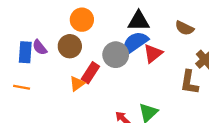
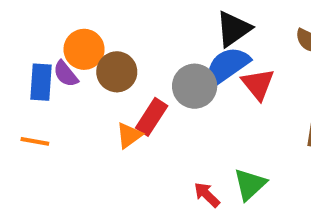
orange circle: (82, 20) -> (84, 49), moved
black triangle: (139, 21) -> (233, 29), turned -35
red triangle: (153, 53) -> (258, 84), turned -30

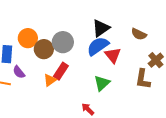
purple semicircle: (66, 74) -> (19, 72), moved
gray circle: (195, 86) -> (63, 42), moved
green triangle: (250, 184) -> (102, 83), moved

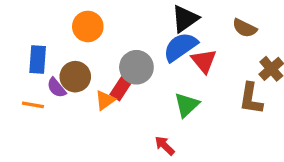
orange circle: (28, 38) -> (88, 26), moved
gray circle: (63, 42) -> (136, 67), moved
brown circle: (44, 49) -> (75, 77), moved

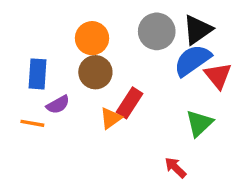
gray circle: (136, 67) -> (157, 31), moved
brown circle: (75, 77) -> (95, 72), moved
purple semicircle: (56, 88) -> (58, 105), turned -80

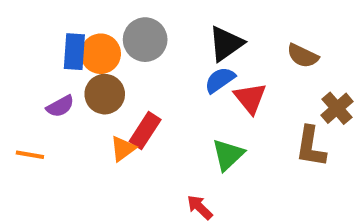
gray circle: (157, 31) -> (145, 40), moved
blue semicircle: (192, 60) -> (220, 80), size x0.7
blue rectangle: (38, 74) -> (74, 52), moved
purple semicircle: (58, 105) -> (60, 106), moved

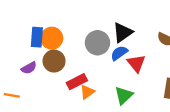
gray circle: (145, 40) -> (97, 43), moved
red rectangle: (145, 130) -> (77, 82), turned 30
orange triangle: (123, 149) -> (87, 92), moved

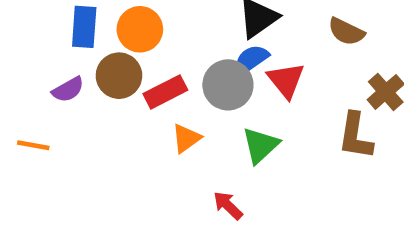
orange circle: (52, 38) -> (140, 29), moved
gray circle: (97, 43) -> (228, 85), moved
red rectangle: (77, 82) -> (165, 92), moved

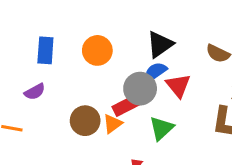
orange circle: (140, 29) -> (97, 50), moved
brown circle: (119, 76) -> (85, 121), moved
red rectangle: (165, 92) -> (126, 105), moved

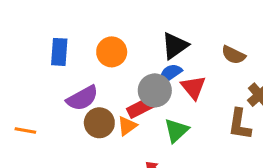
purple semicircle: (35, 92) -> (82, 98), moved, size x1.5

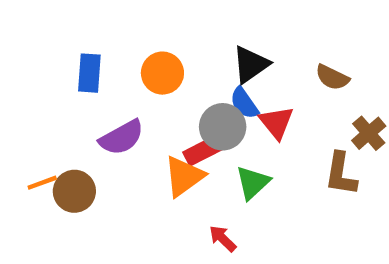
blue semicircle: (170, 73) -> (244, 103), turned -90
brown circle: (99, 123) -> (74, 191), moved
orange triangle: (127, 126) -> (184, 176), size x1.5
orange line: (25, 130) -> (42, 183), turned -30

